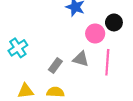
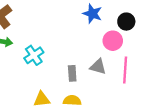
black circle: (114, 22) -> (126, 22), moved
gray rectangle: (55, 66) -> (72, 73), turned -40

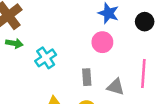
pink circle: (113, 41) -> (102, 42), moved
gray triangle: (98, 67) -> (116, 87), moved

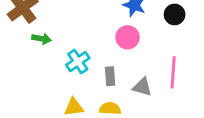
green arrow: (14, 43) -> (42, 39), moved
cyan cross: (46, 58) -> (78, 62), moved

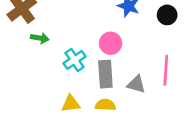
pink circle: (128, 37) -> (111, 43), moved
gray rectangle: (110, 76) -> (105, 74), size x1.5

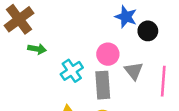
black circle: (167, 15) -> (148, 31), moved
gray triangle: (136, 84) -> (134, 71), moved, turned 36

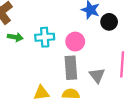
cyan cross: (72, 71) -> (45, 37), moved, turned 30
gray triangle: (134, 71) -> (97, 75), moved

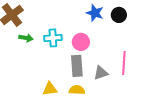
black circle: (109, 22) -> (119, 15), moved
gray triangle: (97, 75) -> (101, 73), turned 49

